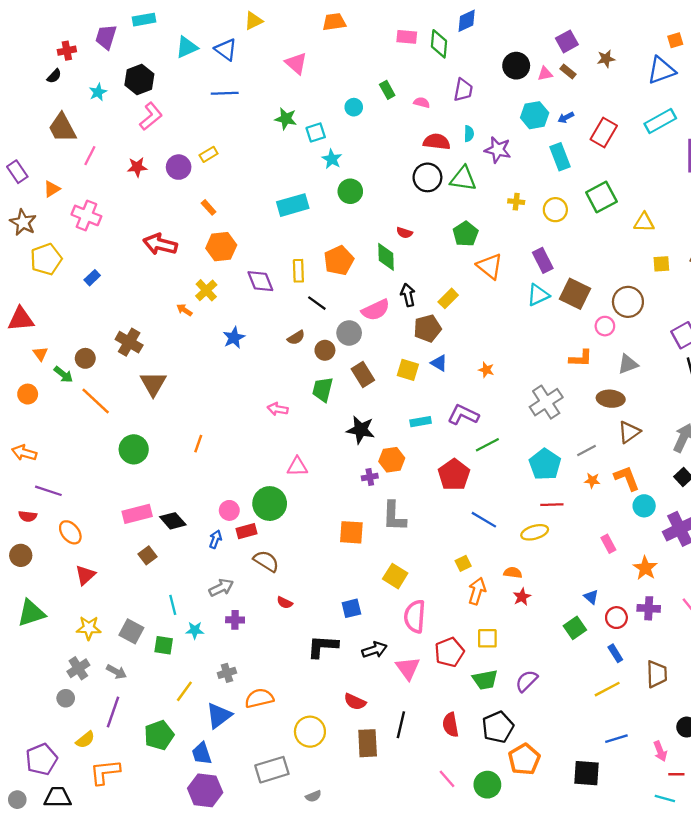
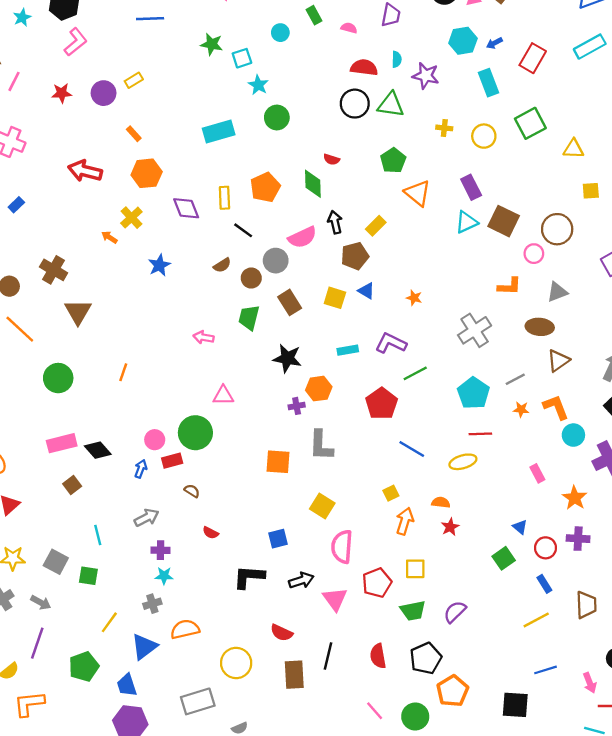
brown semicircle: (266, 561) -> (192, 491), size x0.6
cyan star: (195, 630) -> (164, 576), moved

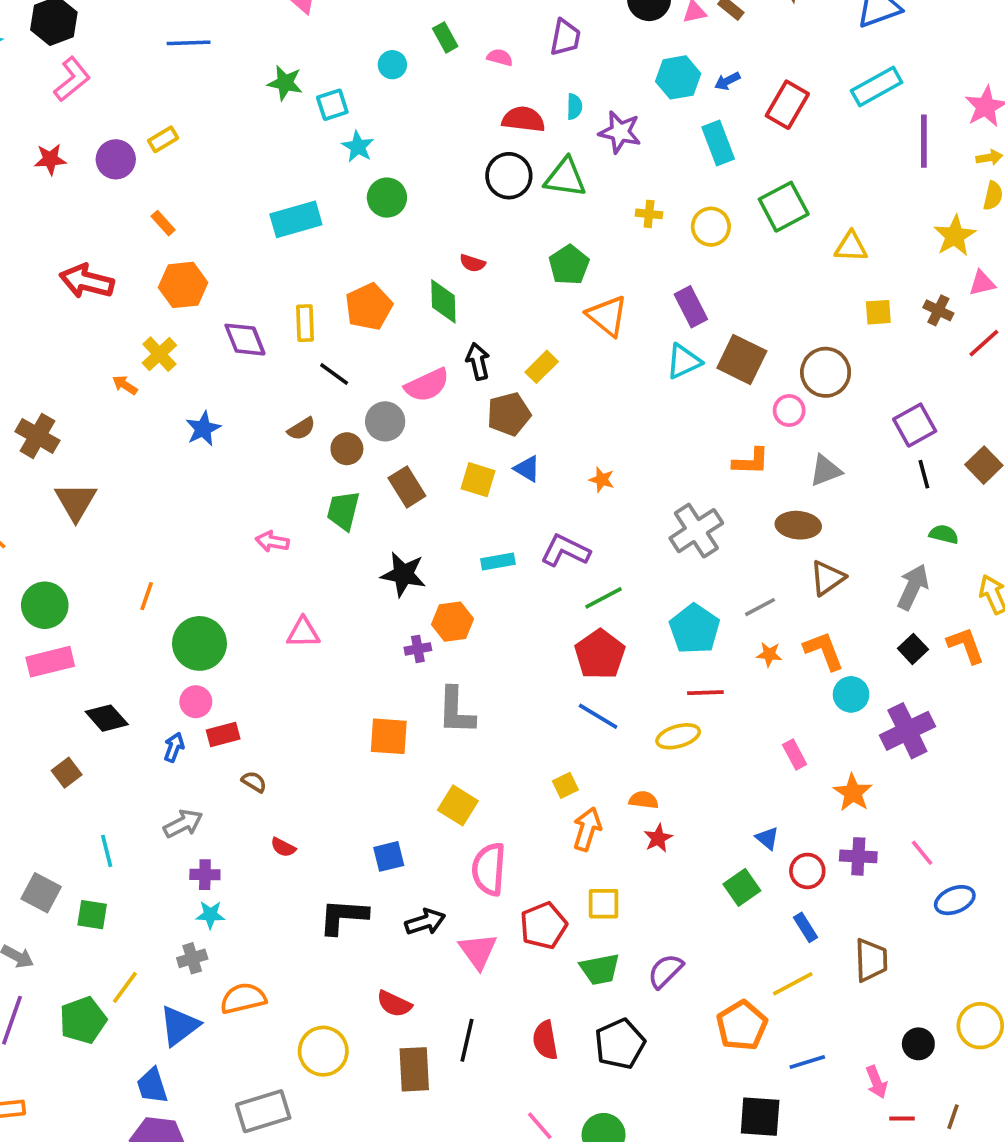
red pentagon: (382, 404) -> (600, 654), moved
green circle: (195, 433) -> (199, 643), moved
pink rectangle: (62, 443) -> (50, 662), moved
green pentagon: (84, 666) -> (83, 1020), moved
orange pentagon: (452, 691) -> (742, 1026), moved

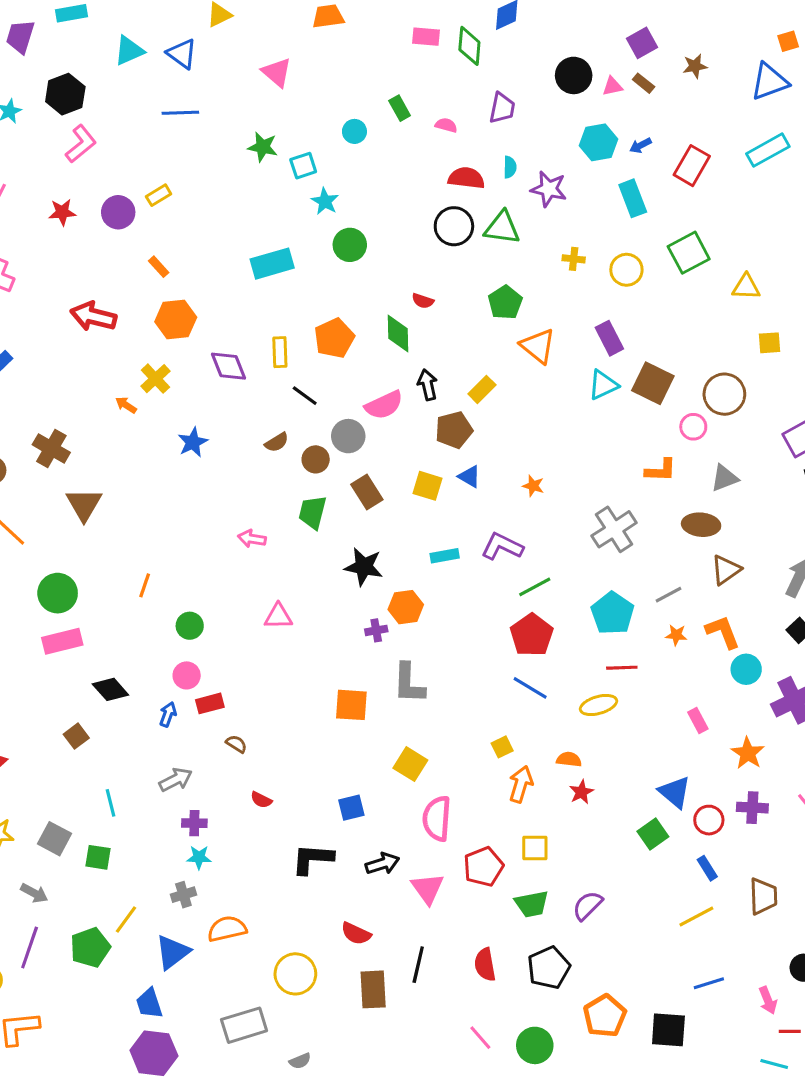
green circle: (199, 643) -> (190, 626), size x0.6
blue triangle: (767, 838) -> (675, 792), size x1.6
orange pentagon: (742, 1026) -> (605, 1016), moved

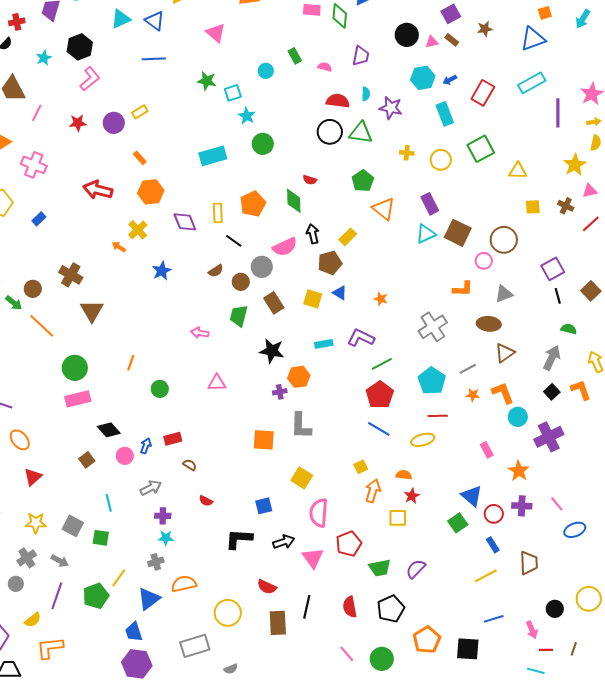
pink circle: (187, 675) -> (125, 456), moved
yellow square: (535, 848) -> (398, 518), moved

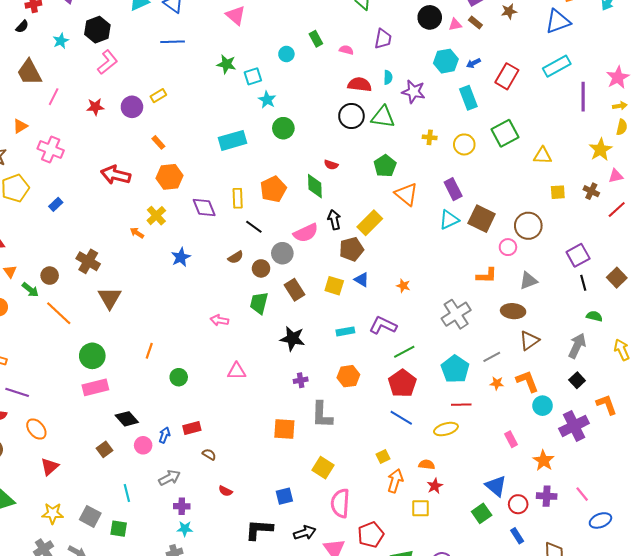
yellow rectangle: (348, 237) -> (370, 223), size x1.4
orange hexagon: (299, 377) -> (348, 376), moved
orange L-shape: (581, 390) -> (607, 405), moved

